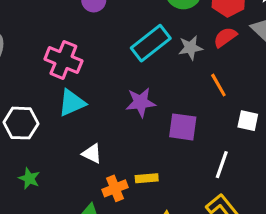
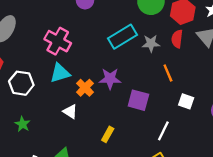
red semicircle: (225, 37) -> (177, 39), turned -54
yellow rectangle: (147, 178) -> (108, 134), turned -63
orange cross: (115, 188) -> (85, 88), moved, turned -30

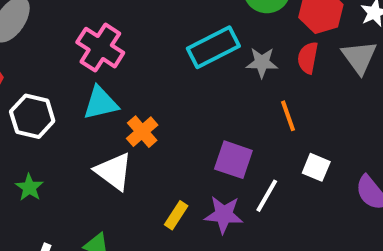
purple star: (110, 79) -> (224, 215), moved
white triangle: (70, 112) -> (114, 171), size x1.5
white line: (163, 131) -> (267, 196), moved

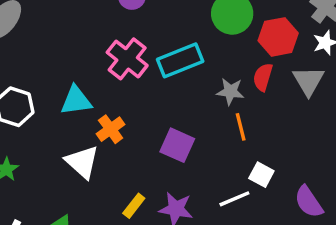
pink cross: (100, 48) -> (127, 59), moved
gray star: (262, 63) -> (230, 91), moved
purple square: (233, 160) -> (177, 145), moved
white line: (267, 196) -> (234, 199), moved, turned 32

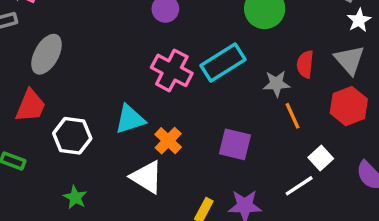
red hexagon: (278, 37) -> (349, 106), moved
white square: (261, 175) -> (321, 158), turned 30

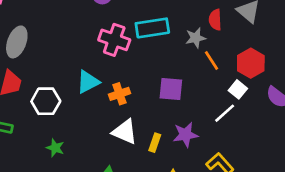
cyan rectangle: (223, 62) -> (152, 28), turned 32
red hexagon: (349, 106) -> (251, 63), moved
orange cross: (168, 141) -> (120, 94), turned 36
white triangle: (147, 177) -> (125, 132), moved

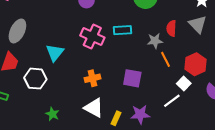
cyan rectangle: (152, 28) -> (122, 30), size x0.7
cyan triangle: (88, 82) -> (55, 53), moved, turned -30
green star: (55, 148) -> (52, 114), moved

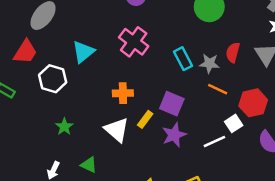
cyan rectangle: (122, 30) -> (183, 59), moved, turned 54
orange line: (166, 59) -> (218, 89), turned -49
purple star: (140, 114) -> (174, 135), moved, turned -30
yellow rectangle: (116, 118) -> (145, 119), moved

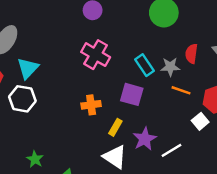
cyan triangle: (83, 52) -> (28, 68), moved
purple square: (172, 104) -> (132, 94), moved
green star: (64, 127) -> (35, 159), moved
white triangle: (117, 130) -> (115, 157), moved
white line: (214, 142) -> (171, 150), moved

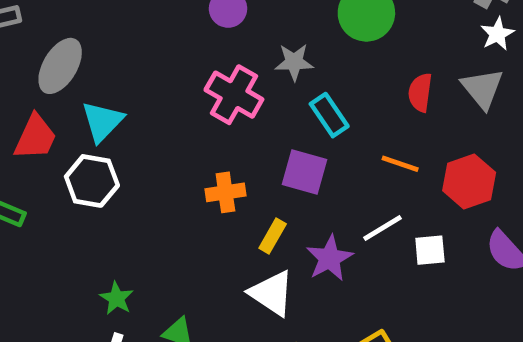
gray star: (170, 67) -> (294, 62), moved
white square: (200, 121) -> (430, 250), moved, turned 35
white line: (171, 150) -> (382, 228), moved

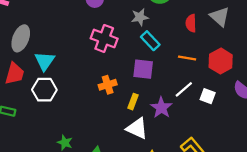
gray star: (294, 62) -> (140, 17), moved
white square: (430, 250) -> (208, 96), turned 35

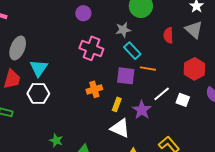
orange line: (187, 58) -> (148, 69), moved

